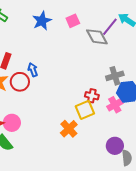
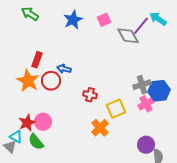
blue arrow: (33, 70) -> (64, 69), turned -56
gray cross: (115, 76) -> (142, 85), moved
red cross: (92, 96) -> (90, 95), moved

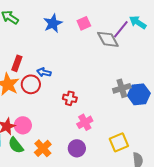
pink cross: (146, 104) -> (85, 122), moved
yellow square: (116, 109) -> (119, 142), moved
orange cross: (100, 128) -> (43, 148), moved
purple circle: (146, 145) -> (77, 148), moved

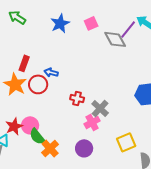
gray cross: (122, 88) -> (100, 108), moved, turned -30
green semicircle: (16, 145) -> (37, 136), moved

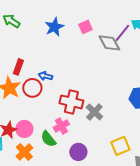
red cross: (77, 98) -> (71, 102), size x1.6
pink cross: (92, 122) -> (61, 126), moved
green semicircle: (37, 136) -> (48, 139), moved
orange cross: (50, 148) -> (24, 152), moved

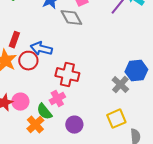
gray diamond: (109, 43) -> (71, 18), moved
blue arrow: (45, 76) -> (41, 49), size x1.5
gray cross: (94, 112) -> (120, 85), moved
orange cross: (24, 152) -> (35, 125), moved

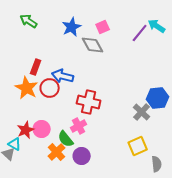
purple circle: (74, 125) -> (82, 156), moved

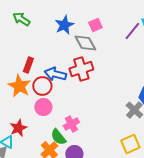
red cross: (89, 102) -> (81, 69), moved, turned -30
pink circle: (42, 129) -> (43, 107), moved

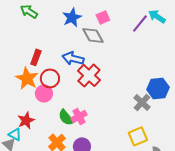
red cross: (81, 69) -> (89, 75), moved, turned -30
blue arrow: (55, 74) -> (73, 58), moved
pink circle: (43, 107) -> (44, 93), moved
green semicircle: (58, 137) -> (66, 117), moved

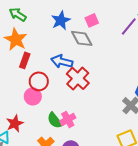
orange star: (27, 78) -> (16, 39), moved

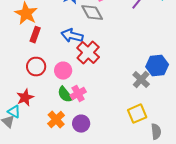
red circle: (39, 81) -> (36, 67), moved
pink circle: (33, 96) -> (63, 71), moved

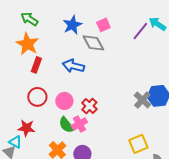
red cross: (88, 53) -> (89, 106), moved, size x0.7
gray cross: (141, 80) -> (142, 100), moved
red star: (25, 98) -> (26, 128), turned 30

